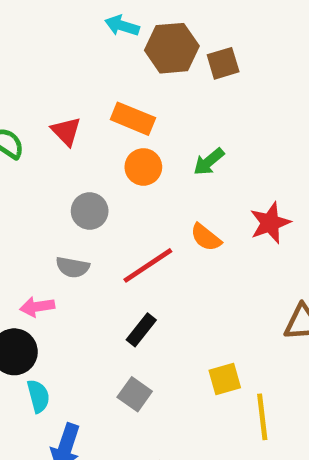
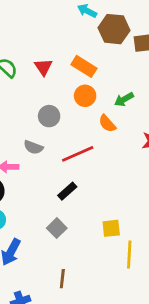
orange semicircle: (206, 237) -> (107, 124), moved

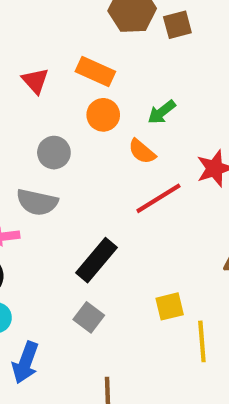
gray semicircle: (33, 147) -> (37, 202), size x1.4
red line: (78, 154) -> (158, 198), moved
black rectangle: (67, 191) -> (97, 260), size x1.5

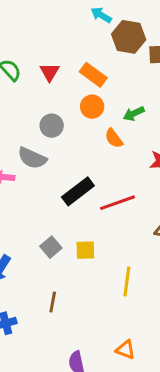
red line: (158, 198) -> (117, 203), moved
black rectangle: (97, 260) -> (78, 191), moved
yellow square: (170, 306) -> (85, 250), moved

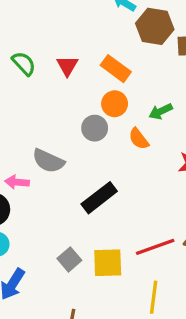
gray circle: (52, 126) -> (95, 128), moved
red line: (117, 203) -> (155, 247), moved
yellow square: (85, 250) -> (108, 263), size x1.4

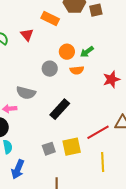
orange rectangle: (116, 69) -> (50, 18), moved
orange circle: (115, 104) -> (67, 52), moved
orange semicircle: (139, 139) -> (77, 70), turned -48
gray square: (69, 259) -> (49, 149), turned 32

